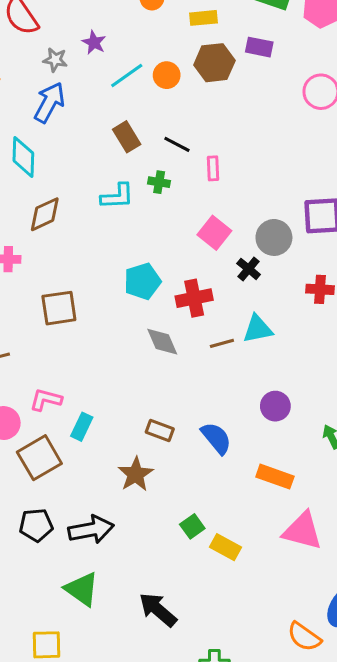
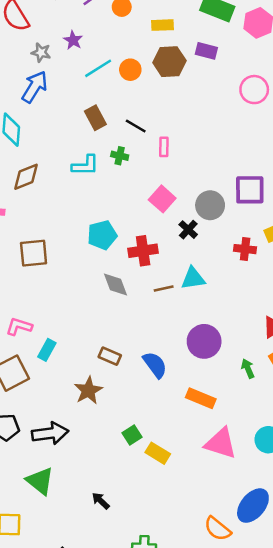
purple circle: (275, 406) -> (204, 341), size x1.4
black arrow: (158, 610) -> (101, 501), size x0.6

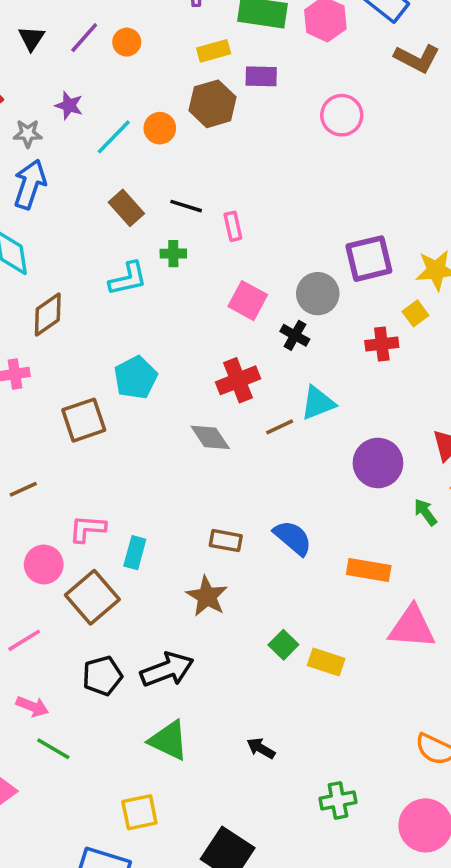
yellow rectangle: (162, 25) -> (214, 51), moved
cyan pentagon: (102, 235) -> (136, 378), moved
purple circle: (204, 341) -> (378, 463), moved

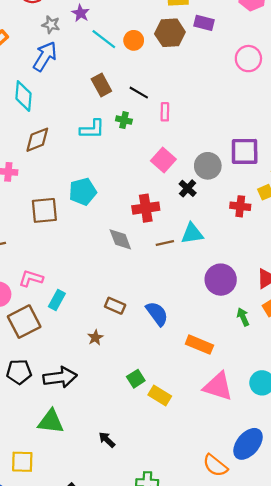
cyan line: (114, 137) -> (104, 39), turned 70
brown star: (207, 596) -> (95, 338), size x0.6
green triangle: (169, 740) -> (51, 421), turned -32

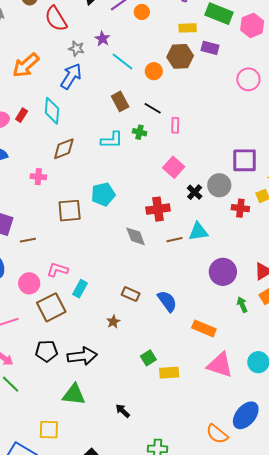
orange circle: (134, 40) -> (154, 71), moved
gray circle: (208, 166) -> (219, 185), moved
yellow rectangle: (160, 396) -> (169, 373), turned -36

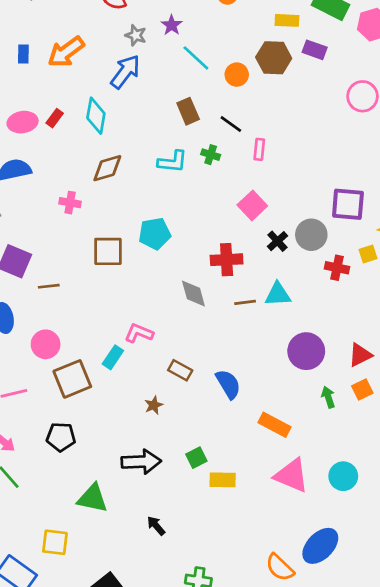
pink L-shape: (57, 270) -> (139, 333), moved
black arrow: (82, 356) -> (141, 462), moved

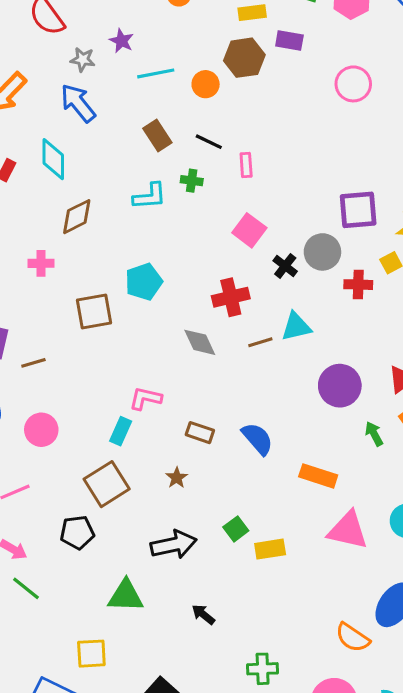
cyan line: (196, 58) -> (156, 73), turned -44
blue arrow: (125, 72) -> (78, 103), turned -66
brown square: (72, 379) -> (107, 484), moved

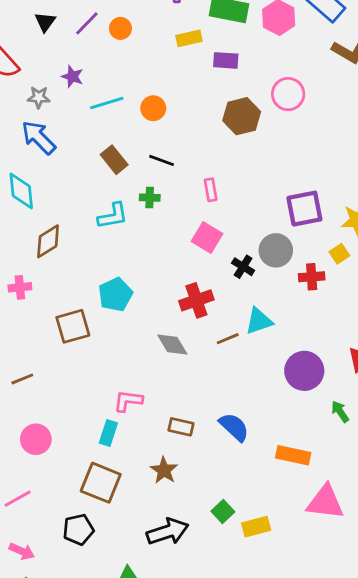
brown hexagon: (244, 58) -> (242, 116), moved
pink rectangle: (246, 165) -> (211, 190), moved
brown star: (177, 478) -> (164, 470), size x1.4
brown square: (107, 484) -> (101, 483), turned -30

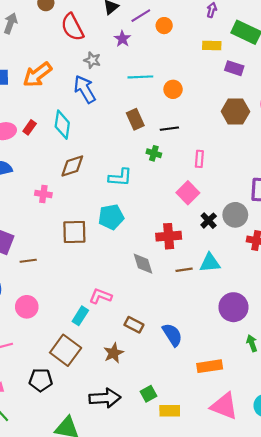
purple star: (72, 77) -> (122, 39), moved
black line: (162, 160) -> (169, 129), turned -42
cyan L-shape: (113, 216) -> (120, 177), moved
orange rectangle: (293, 455) -> (210, 366), turned -35

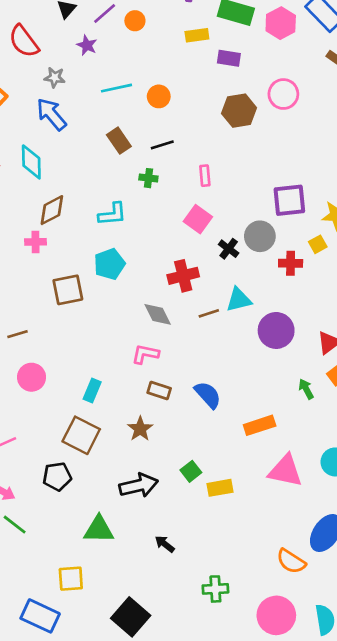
pink cross: (43, 194) -> (35, 242), moved
pink L-shape: (100, 296) -> (145, 354), moved
pink circle: (27, 307) -> (32, 377), moved
purple circle: (233, 307) -> (276, 330), moved

